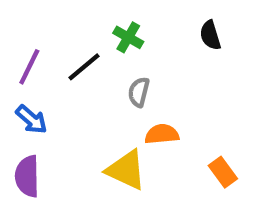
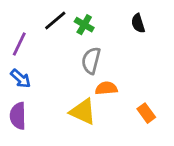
black line: (84, 67) -> (55, 21), moved
gray semicircle: (139, 92) -> (91, 61), size x1.4

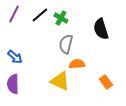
black semicircle: (138, 23) -> (101, 29), moved, size x1.5
purple line: (19, 44) -> (14, 14), moved

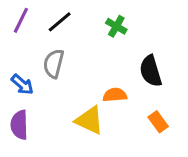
green cross: (61, 18) -> (116, 26), moved
black semicircle: (101, 29) -> (151, 71), moved
gray semicircle: (66, 44) -> (54, 64), moved

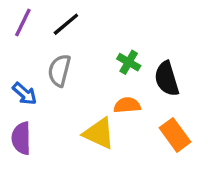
green cross: (116, 26) -> (129, 62), moved
orange rectangle: (158, 122) -> (175, 135), size x1.4

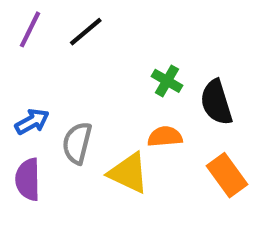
gray semicircle: (59, 70) -> (77, 143), moved
blue arrow: (25, 94) -> (32, 122), turned -70

